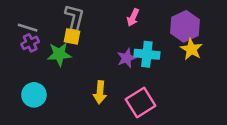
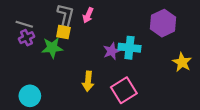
pink arrow: (133, 17) -> (88, 15), moved
yellow star: (191, 49) -> (182, 62), moved
cyan circle: (34, 95) -> (30, 96), moved

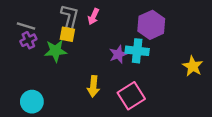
purple hexagon: (163, 23) -> (151, 25), moved

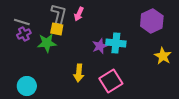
purple hexagon: (151, 25) -> (152, 21), moved

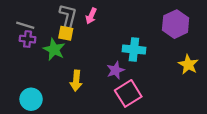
purple cross: (24, 34) -> (28, 39), turned 32
green star: (47, 43) -> (54, 49), turned 30
purple star: (100, 46) -> (115, 70), moved
yellow arrow: (79, 73) -> (76, 81), moved

